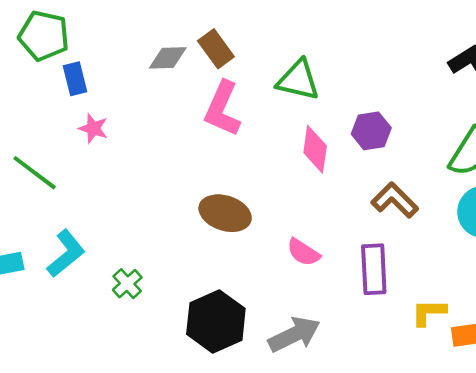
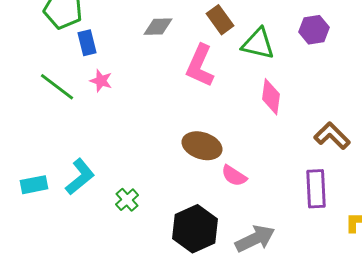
brown rectangle: (216, 49) -> (220, 20), moved
purple hexagon: (371, 131) -> (314, 30), moved
green line: (35, 173) -> (57, 87), moved
pink semicircle: (303, 252) -> (234, 176), moved

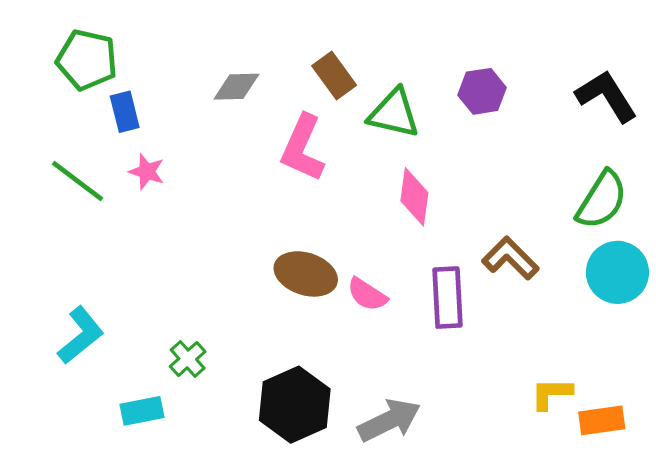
pink semicircle: (234, 176) -> (367, 294), moved
cyan L-shape: (80, 177) -> (81, 335), moved
cyan rectangle: (34, 185) -> (142, 411), moved
purple rectangle: (316, 189) -> (447, 298), moved

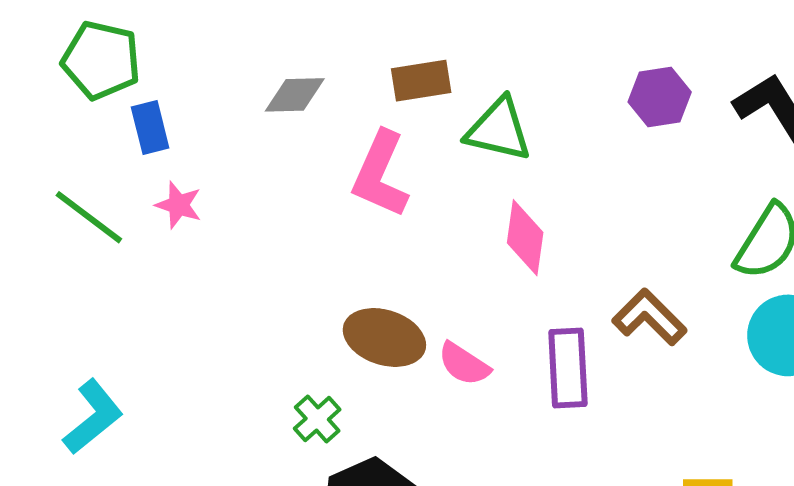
brown rectangle: (334, 76) -> (421, 81), turned -63
purple hexagon: (482, 91) -> (660, 97), moved
green cross: (188, 359) -> (317, 419), moved

